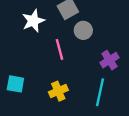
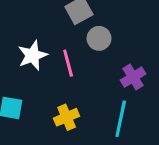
white star: (33, 21) -> (33, 55), moved

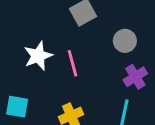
gray circle: (99, 38) -> (125, 41), moved

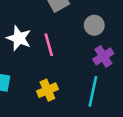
white star: (38, 56) -> (19, 38), turned -30

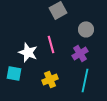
white star: (19, 38) -> (28, 52), moved
purple cross: (103, 56) -> (80, 53), moved

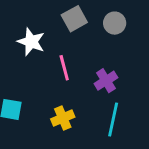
gray circle: (86, 29) -> (115, 23), moved
white star: (28, 52) -> (31, 42), moved

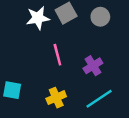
white star: (31, 42) -> (38, 18), moved, turned -30
cyan line: (113, 119) -> (99, 99), turned 44

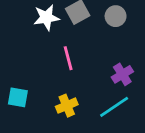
purple cross: (93, 66) -> (122, 74), moved

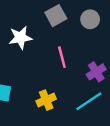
white star: (46, 17) -> (20, 38), moved
pink line: (68, 58) -> (62, 57), moved

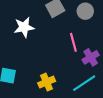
pink line: (62, 57) -> (73, 42), moved

